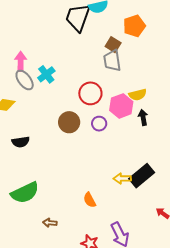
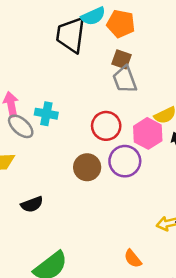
orange pentagon: (134, 26) -> (121, 24), moved, turned -30
cyan cross: (46, 74) -> (46, 114), turned -30
purple circle: (99, 124) -> (125, 161), size x1.6

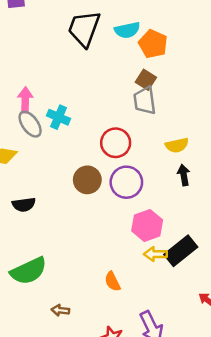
black trapezoid: (71, 35) -> (84, 29), moved
pink hexagon: (148, 133) -> (147, 225), moved

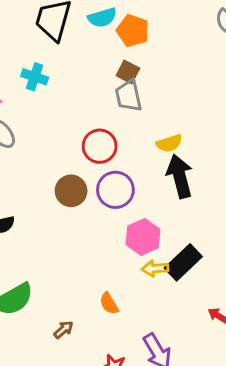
cyan cross: (58, 117) -> (35, 77), moved
black arrow: (184, 175) -> (180, 176), size x1.8
brown arrow: (60, 310) -> (63, 330), moved, turned 138

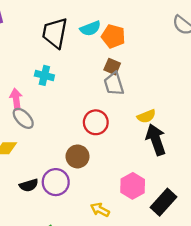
purple circle: (115, 190) -> (56, 182), moved
yellow arrow: (155, 268) -> (100, 210), moved, turned 36

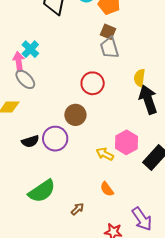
cyan cross: (44, 75) -> (30, 49), moved, turned 30
yellow semicircle: (146, 116) -> (139, 78), turned 120
yellow arrow: (100, 210) -> (105, 154), moved

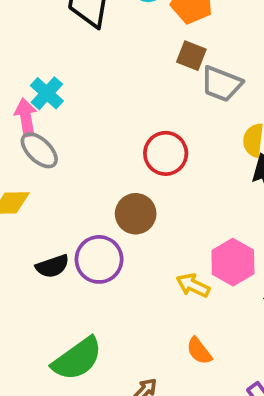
gray trapezoid: (109, 48) -> (221, 84), moved, turned -50

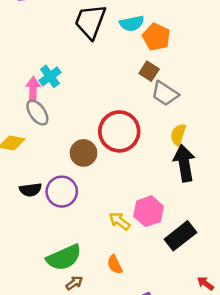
red circle: (166, 153) -> (119, 131), size x1.4
brown circle: (136, 214) -> (83, 153), moved
green semicircle: (77, 359) -> (64, 257), moved

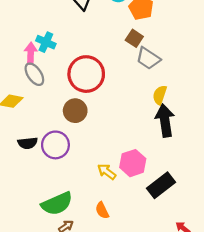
cyan cross: (50, 76) -> (46, 42), turned -30
red circle: (119, 131) -> (86, 74), moved

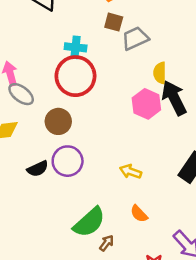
cyan cross: (46, 42) -> (76, 47), moved
gray trapezoid: (148, 58) -> (135, 38), turned 140
brown circle: (75, 111) -> (58, 121), moved
pink hexagon: (133, 163) -> (146, 104), moved

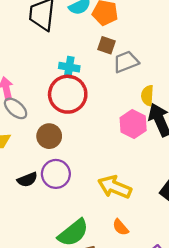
yellow arrow: (130, 172) -> (115, 187), size x1.6

